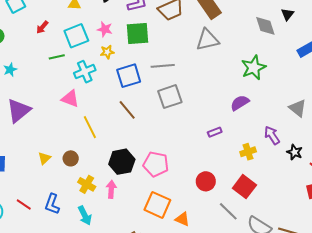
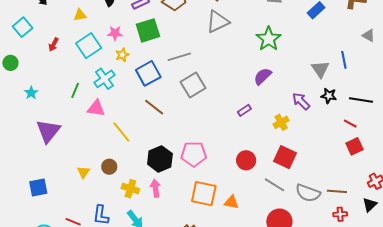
green line: (57, 57) -> (75, 90), moved, turned -42
gray triangle: (298, 108) -> (320, 69), turned 30
black star: (295, 152) -> (329, 96), moved

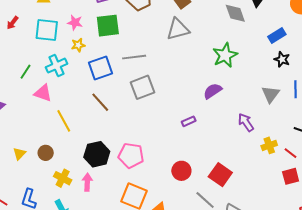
cyan square: (89, 46) -> (47, 30), turned 30
black star: (329, 96) -> (282, 59), moved
yellow cross: (281, 122) -> (269, 145), moved

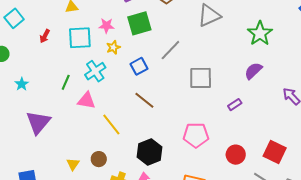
gray line: (134, 57) -> (170, 50), turned -30
blue square: (101, 68) -> (139, 66), size x0.7
gray square: (142, 87) -> (201, 78), moved, turned 30
pink pentagon: (131, 155) -> (196, 135), moved

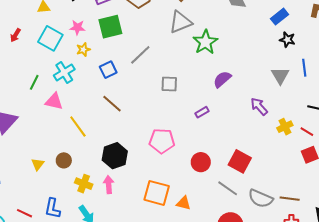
green star: (260, 33) -> (205, 42), moved
cyan square: (80, 38) -> (50, 38), turned 30
gray square: (201, 78) -> (169, 84), size x0.7

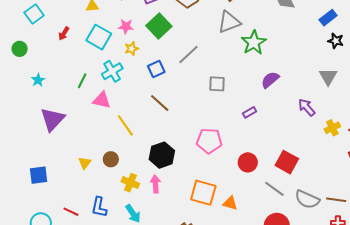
green square: (110, 27) -> (159, 26), turned -30

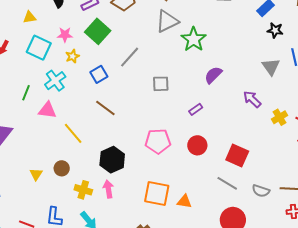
red circle: (248, 162) -> (197, 145), moved
gray semicircle: (307, 199) -> (261, 191), size x0.7

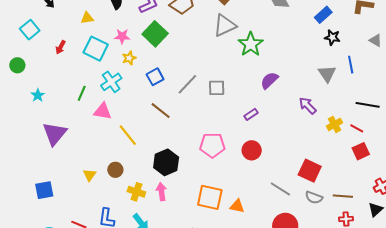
gray line: (130, 57) -> (187, 84), moved
red square: (237, 155) -> (310, 171), moved

